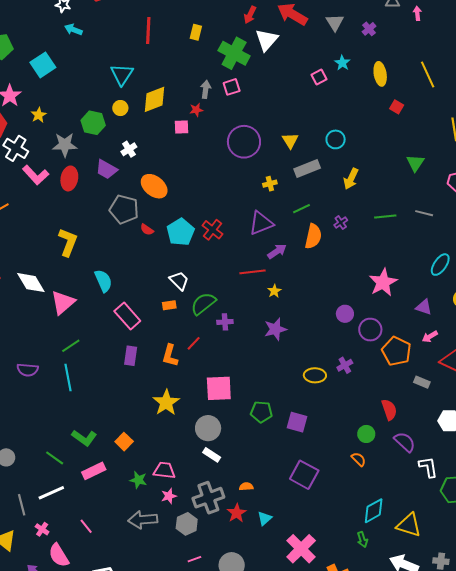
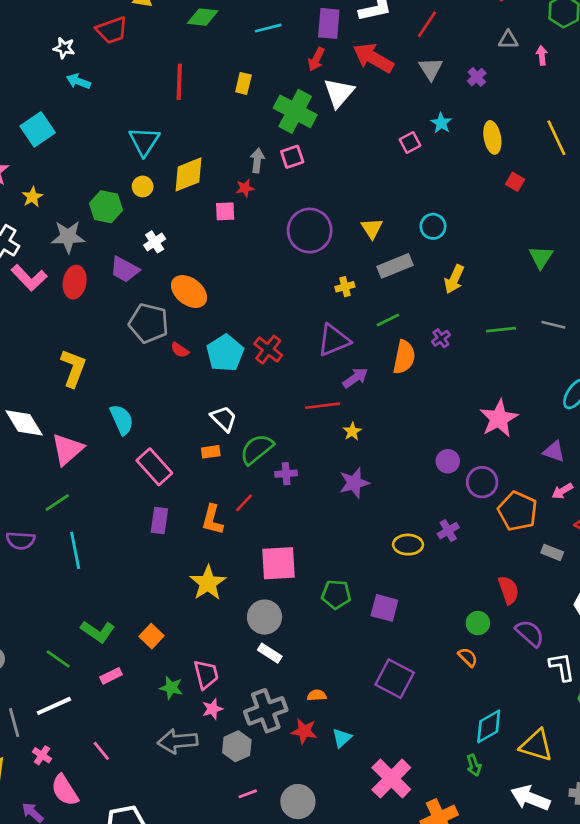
green line: (71, 346) -> (57, 502), moved
pink trapezoid: (164, 470) -> (206, 674), turned 70
pink rectangle: (94, 471) -> (111, 676), size x0.7
red star: (237, 513) -> (304, 731), turned -30

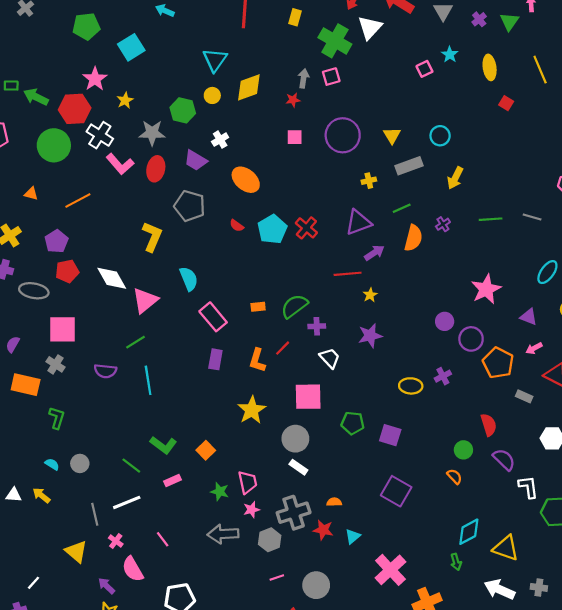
pink square: (225, 211) -> (295, 137), moved
green triangle: (541, 257) -> (509, 21), moved
gray pentagon: (149, 323) -> (190, 206), moved
white trapezoid: (224, 419) -> (330, 358), moved

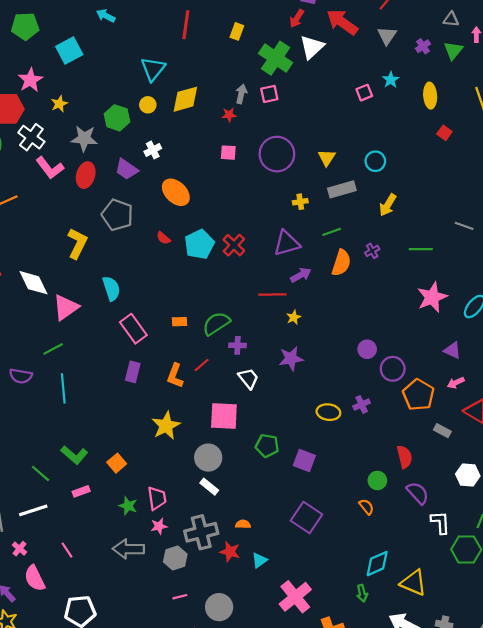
gray line: (532, 217) -> (464, 226), moved
pink star: (486, 289) -> (432, 297), moved

